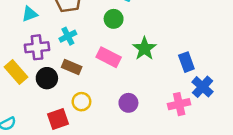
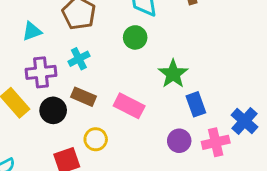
pink rectangle: (109, 57) -> (129, 106), moved
blue rectangle: (186, 62) -> (196, 104), moved
purple circle: (128, 103) -> (179, 141), moved

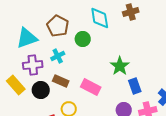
cyan triangle: (32, 31) -> (27, 38), size x1.6
green circle: (135, 37) -> (83, 39), moved

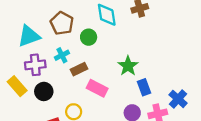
brown rectangle: (61, 81) -> (79, 69), moved, turned -49

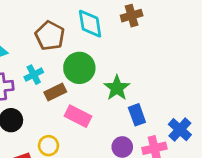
brown pentagon: (62, 23) -> (50, 36), moved
green circle: (89, 37) -> (79, 68), moved, size x1.5

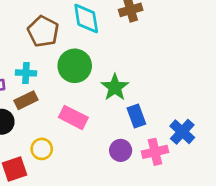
cyan cross: (34, 75) -> (26, 73), turned 30
brown rectangle: (55, 92) -> (26, 100), moved

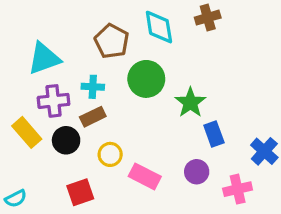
pink rectangle: (73, 117) -> (145, 176), moved
yellow circle: (42, 149) -> (110, 154), moved
pink cross: (155, 152) -> (238, 189), moved

